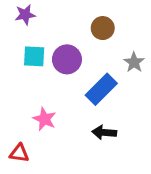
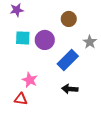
red triangle: (19, 153) -> (21, 99), moved

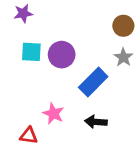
brown circle: (69, 19) -> (123, 26), moved
pink star: (30, 80) -> (53, 114), moved

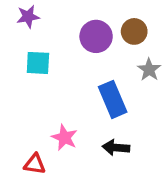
brown circle: (123, 26) -> (134, 31), moved
purple circle: (62, 55) -> (96, 36), moved
blue rectangle: (93, 82) -> (113, 99), turned -68

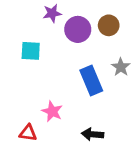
purple star: (28, 17) -> (52, 13), moved
gray star: (149, 70) -> (121, 67), moved
black arrow: (116, 148) -> (93, 134), moved

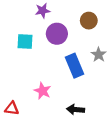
purple circle: (78, 29) -> (57, 34), moved
red triangle: (28, 133) -> (12, 108), moved

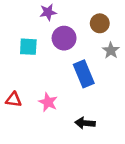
gray star: (99, 55) -> (111, 50), moved
red triangle: (12, 108) -> (14, 100), moved

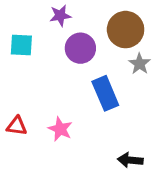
brown circle: (100, 23) -> (126, 30), size x1.5
cyan square: (28, 47) -> (21, 45), moved
black arrow: (85, 123) -> (130, 160), moved

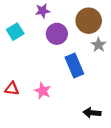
cyan square: (21, 45) -> (15, 32), turned -35

